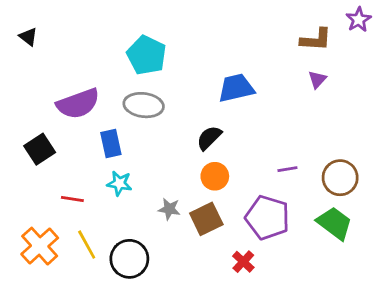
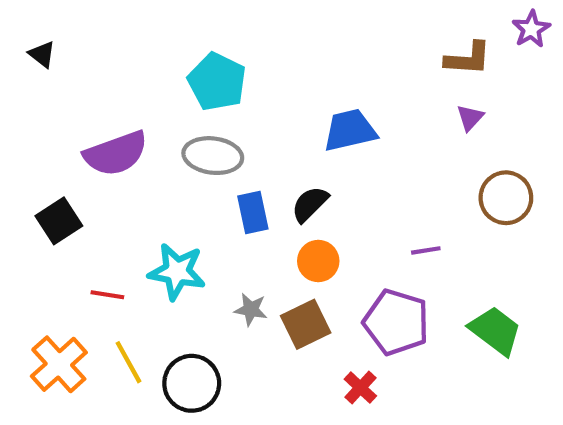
blue rectangle: (111, 144) -> (253, 212), moved
brown circle: (340, 178) -> (506, 198), moved
cyan star: (119, 183) -> (177, 272), size x1.5

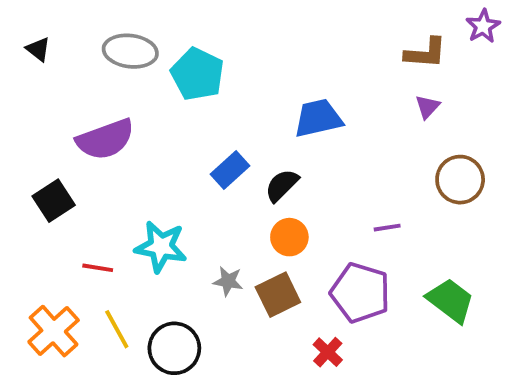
gray ellipse: (213, 156) -> (130, 51), moved
blue rectangle: (253, 212) -> (230, 170), moved, turned 60

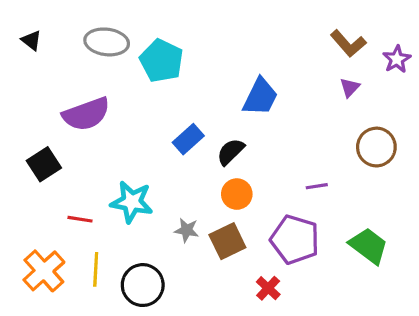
purple star: (483, 26) -> (397, 59), moved
brown L-shape: (426, 53) -> (348, 44), turned 45
blue trapezoid: (318, 118) -> (260, 97), turned 129
yellow line: (117, 329) -> (96, 269), turned 32

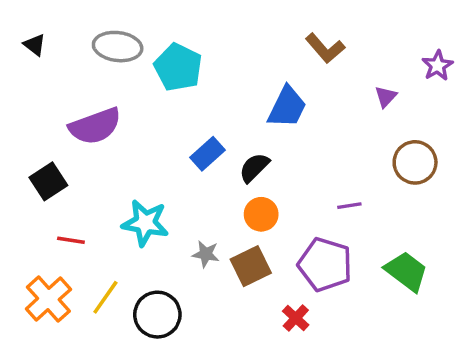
brown L-shape: (348, 44) -> (325, 48), moved
red line: (80, 219) -> (71, 240), moved
yellow line: (96, 269) -> (105, 297), turned 32

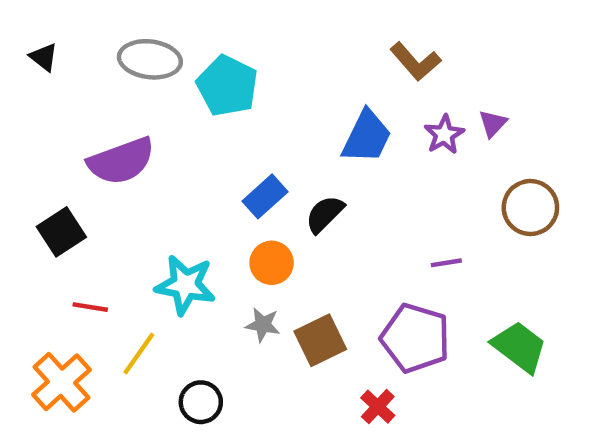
purple star: (438, 66) -> (444, 135), moved
orange circle: (261, 214) -> (272, 263), moved
yellow line: (105, 297) -> (139, 354), moved
black circle: (157, 315) -> (201, 402), size x0.7

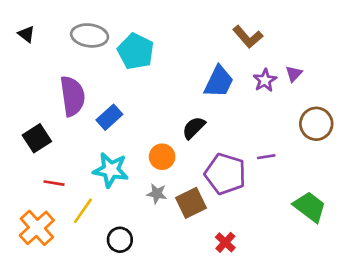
purple semicircle: (121, 161) -> (72, 96), turned -78
blue rectangle: (265, 196) -> (109, 117), moved
purple pentagon: (415, 338) -> (225, 174), moved

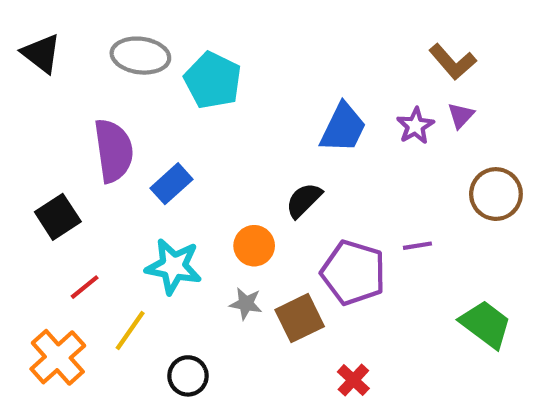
black triangle: (26, 34) -> (41, 53), size x1.5
brown L-shape: (248, 37) -> (453, 62), moved
red line: (54, 183) -> (85, 287), turned -48

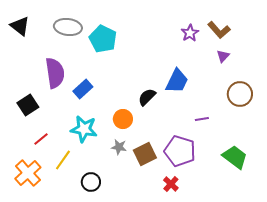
purple star: (415, 126) -> (190, 33), moved
blue trapezoid: (343, 128) -> (177, 81), moved
purple pentagon: (353, 273) -> (180, 151), moved

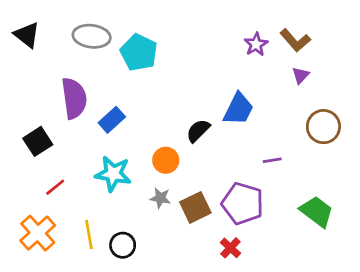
yellow line: (63, 160) -> (89, 234), moved, turned -45

